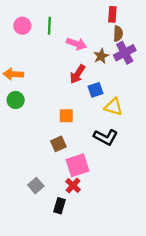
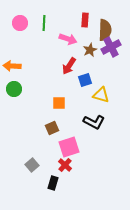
red rectangle: (112, 14) -> (85, 20), moved
brown semicircle: (118, 34) -> (105, 30), size x1.5

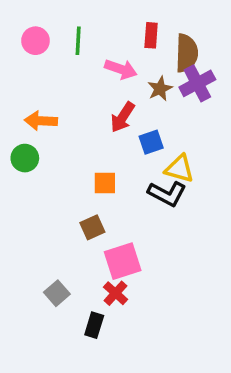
orange arrow: (12, 66) -> (41, 121), moved
black L-shape: (94, 122) -> (167, 194), moved

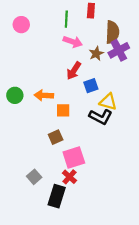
red rectangle: (151, 35) -> (91, 11), moved
green line: (78, 41) -> (66, 19), moved
orange arrow: (41, 121) -> (44, 95), moved
black rectangle: (94, 325) -> (57, 196), size x1.5

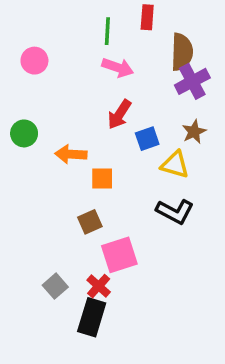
pink circle: (21, 25) -> (34, 61), moved
brown star: (96, 54) -> (194, 132), moved
green circle: (15, 95) -> (24, 133), moved
black L-shape: (101, 117) -> (175, 211), moved
red cross: (70, 177) -> (99, 286), moved

